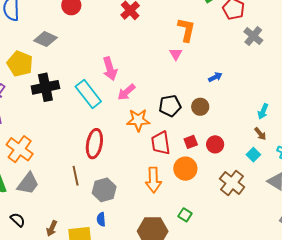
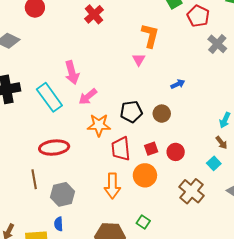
red ellipse: (94, 144) -> (54, 148), turned 72

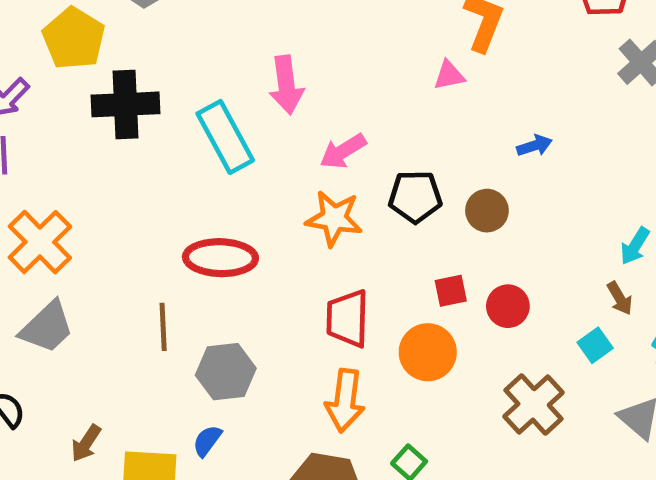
pink triangle: (139, 60) -> (449, 75), turned 40
pink arrow: (88, 97) -> (343, 151), moved
red trapezoid: (121, 149) -> (347, 318), moved
orange arrow: (112, 186) -> (345, 401), moved
blue semicircle: (59, 224) -> (207, 441), turned 32

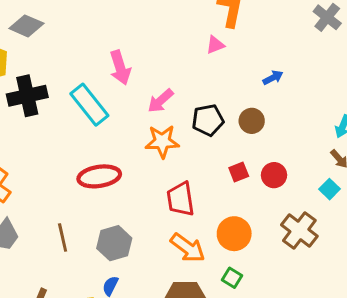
brown line: (163, 327) -> (63, 237), moved
orange circle: (428, 352) -> (234, 234), moved
orange arrow: (345, 401) -> (188, 248), turned -51

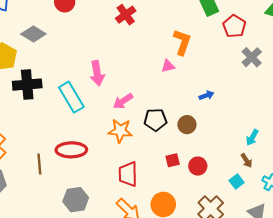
brown line: (63, 237) -> (39, 164), moved

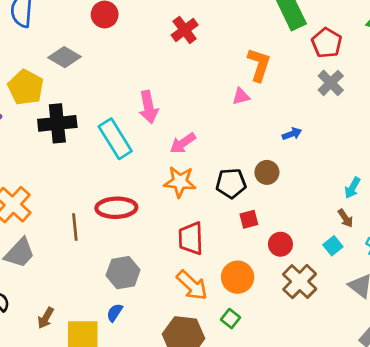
gray cross: (252, 57) -> (331, 83), moved
black pentagon: (155, 120) -> (231, 183), moved
red circle: (198, 166) -> (280, 244), moved

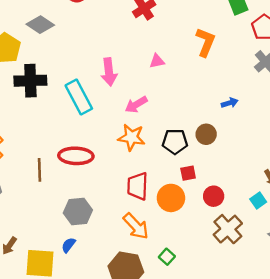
pink triangle: (241, 96) -> (157, 61), moved
orange circle: (238, 277) -> (171, 198), moved

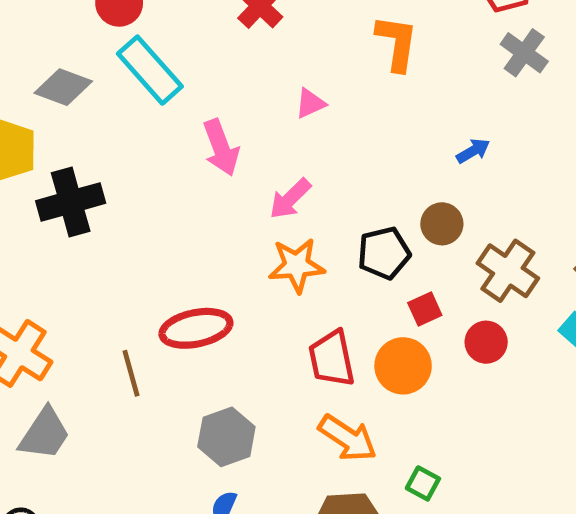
cyan rectangle: (79, 97) -> (150, 70), moved
brown cross: (228, 229) -> (508, 271), moved

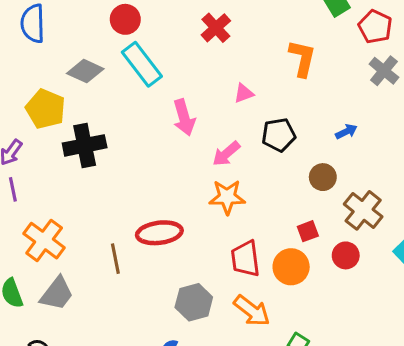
black pentagon: (384, 253) -> (279, 135), moved
gray hexagon: (226, 437) -> (194, 302), moved

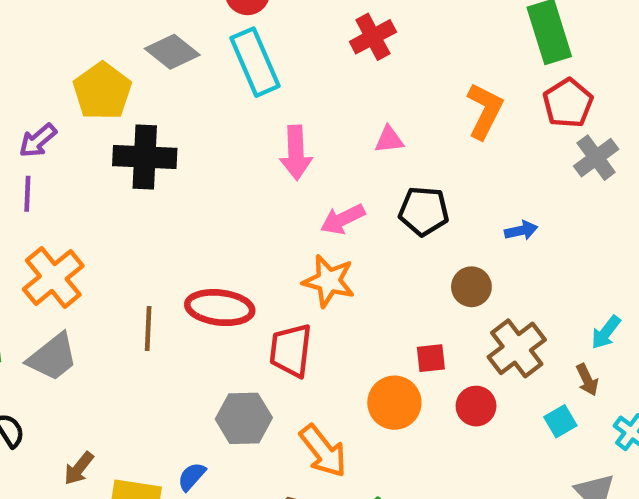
red pentagon: (375, 27) -> (568, 103), moved
red trapezoid: (245, 259) -> (291, 350), moved

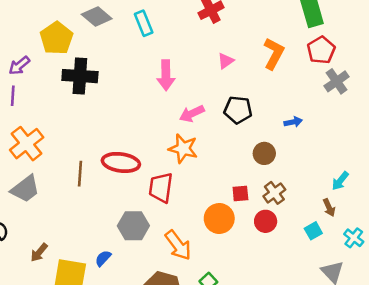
cyan rectangle: (255, 62) -> (144, 23), size x0.7
pink triangle: (389, 140) -> (226, 61), moved, turned -30
brown cross: (517, 348) -> (274, 193), moved, size x0.7

